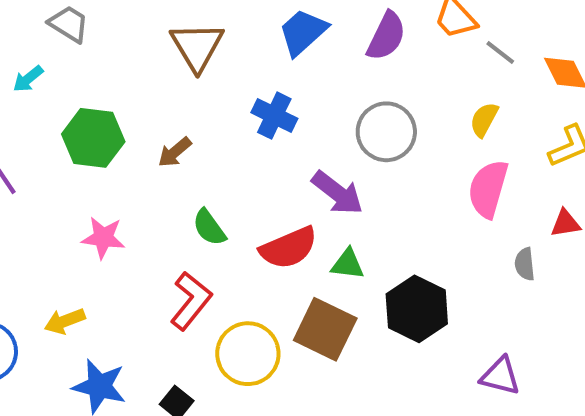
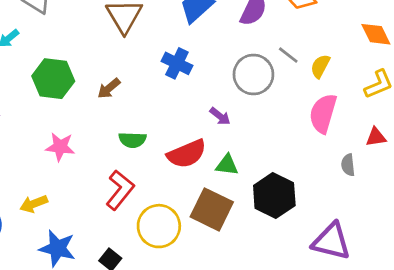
gray line: (500, 52) -> (288, 55), moved
purple arrow: (337, 193) -> (220, 116), size x0.6
green semicircle: (209, 227) -> (132, 140), turned -52
purple triangle: (500, 376) -> (331, 241), size x1.4

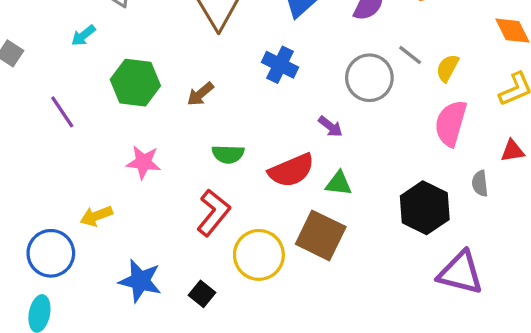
black hexagon: (274, 195) -> (425, 208), moved
yellow arrow: (34, 204) -> (96, 216), moved

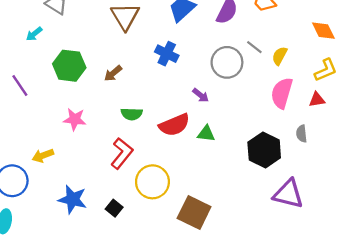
red triangle: (512, 151) -> (317, 100), moved
brown square: (321, 235) -> (194, 213), moved

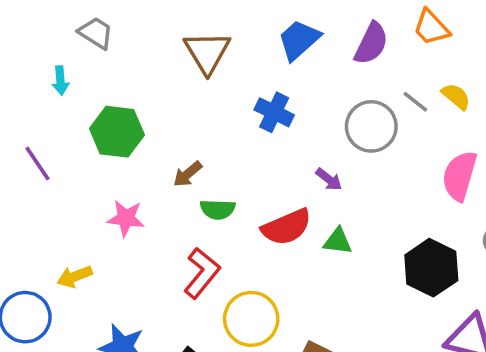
cyan arrow: (34, 34) -> (60, 81), turned -56
yellow semicircle: (280, 56) -> (456, 96), moved, turned 102
brown arrow: (113, 73) -> (188, 174), moved

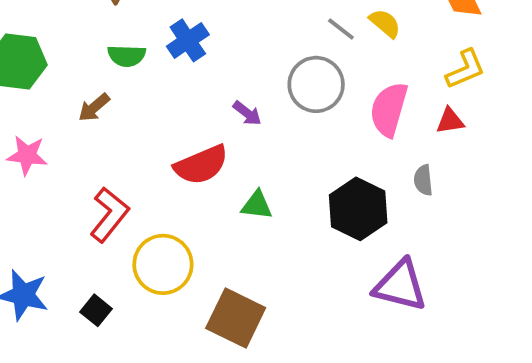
blue cross: (274, 112) -> (188, 40), turned 30
gray circle: (371, 126) -> (316, 84), moved
green semicircle: (218, 209) -> (127, 56), moved
green triangle: (338, 241) -> (257, 205), moved

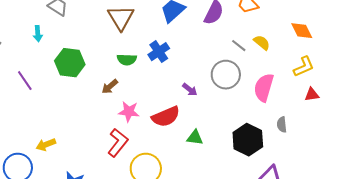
red triangle: (450, 121) -> (312, 95), moved
pink star: (27, 155) -> (129, 112), moved

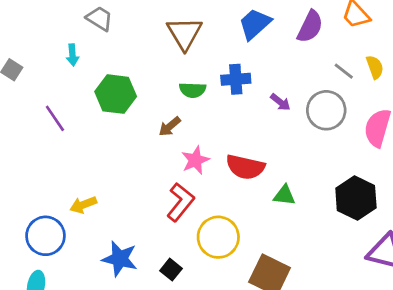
yellow semicircle: (262, 43) -> (375, 67), turned 30
blue cross: (159, 52) -> (236, 79), turned 30
purple arrow: (190, 90) -> (280, 102), moved
pink star: (129, 112) -> (195, 160), turned -30
red semicircle: (166, 117) -> (245, 167), turned 36

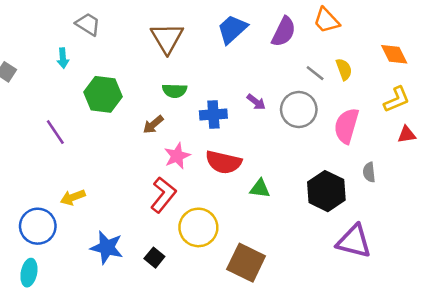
blue cross: (236, 79) -> (213, 115), moved
purple line: (55, 118) -> (55, 132), moved

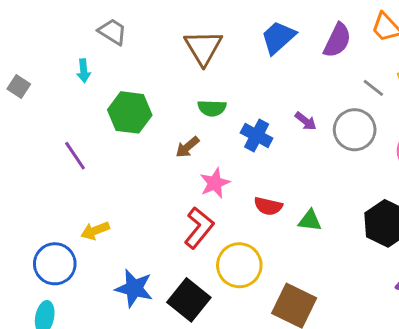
blue cross: (213, 115) -> (257, 136), turned 32
red semicircle: (223, 162) -> (268, 206), moved, size x0.7
black square: (154, 258) -> (189, 300), size x1.8

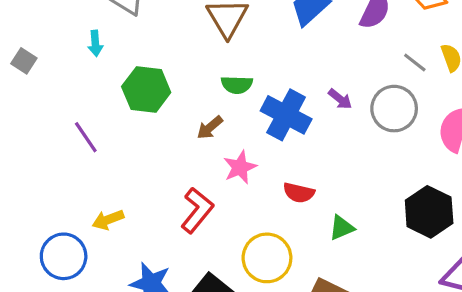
blue cross: (257, 136) -> (286, 115), size x1.4
green triangle: (310, 221) -> (342, 228), moved, turned -30
red L-shape: (199, 228) -> (197, 210), moved

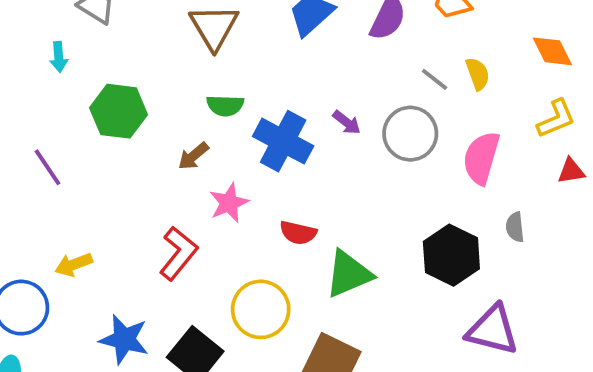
green triangle: (342, 228) -> (349, 274), size x1.6

